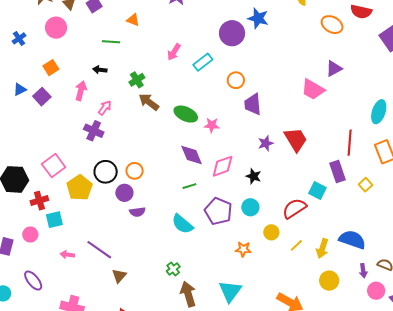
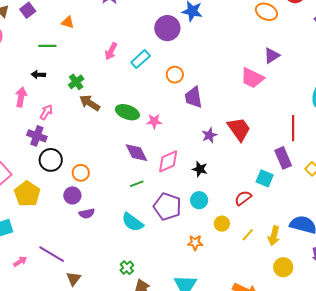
black circle: (106, 172) -> (51, 160), moved
red semicircle: (294, 208) -> (243, 198), size x0.7
pink arrow: (67, 255) -> (20, 261), turned 144

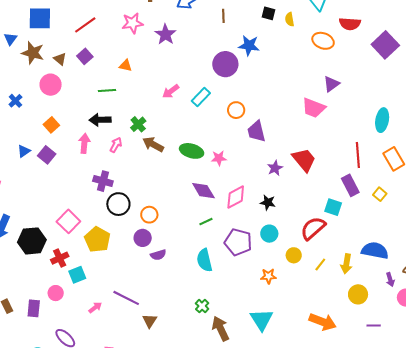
pink arrow: (111, 51) -> (171, 91), turned 30
black arrow: (38, 75) -> (100, 120), size x1.5
pink arrow: (46, 112) -> (116, 145), moved
red semicircle: (243, 198) -> (313, 228), size x1.5
cyan semicircle: (133, 222) -> (204, 260), turned 45

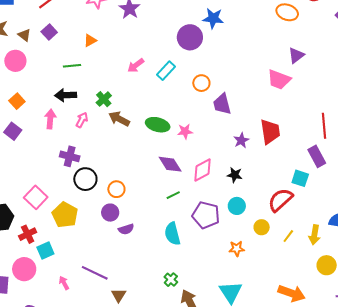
orange triangle: (126, 66) -> (90, 40), turned -40
red trapezoid: (304, 160) -> (270, 132), turned 32
pink circle: (56, 293) -> (24, 269), size x1.5
pink arrow: (95, 307) -> (64, 283), turned -80

